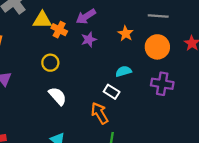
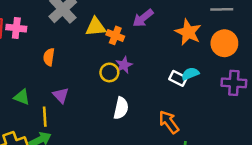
orange star: (126, 34) -> (188, 32), size x1.5
purple star: (89, 40) -> (124, 65), moved
white rectangle: (112, 92) -> (178, 78), moved
white semicircle: (58, 96) -> (121, 108), turned 60

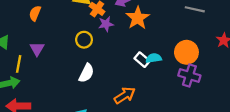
orange star: (188, 32) -> (138, 18), moved
orange circle: (224, 43) -> (186, 52), moved
purple star: (124, 65) -> (106, 24), moved
orange arrow: (169, 122) -> (125, 95), turned 80

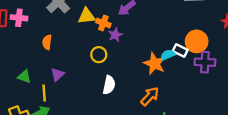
orange star: (138, 18) -> (154, 64), moved
purple triangle: (37, 49) -> (58, 75), turned 32
white rectangle: (142, 60) -> (180, 50), moved

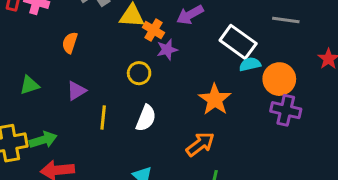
white rectangle: (180, 50) -> (238, 42), moved, size x1.6
cyan semicircle: (168, 55) -> (250, 64), moved
green triangle: (24, 76) -> (29, 85), turned -48
yellow line: (44, 93) -> (103, 117), moved

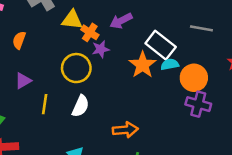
yellow circle: (139, 73) -> (76, 68), size x1.5
orange star: (215, 100) -> (143, 65), moved
orange arrow: (200, 144) -> (125, 130), turned 30

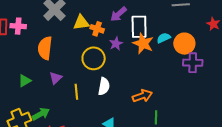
orange semicircle: (19, 40) -> (45, 48), size x1.6
white rectangle: (161, 45) -> (139, 27), moved, turned 65
purple star: (101, 49) -> (116, 44), moved

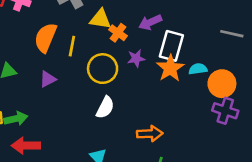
yellow line: (76, 92) -> (72, 46), moved

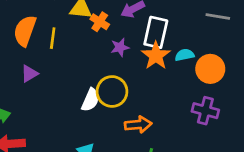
yellow circle: (103, 69) -> (112, 91), moved
purple cross: (225, 111) -> (205, 111), moved

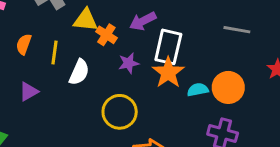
orange semicircle: (25, 31) -> (24, 44), size x0.6
cyan semicircle: (185, 55) -> (198, 90), moved
white semicircle: (91, 100) -> (79, 72), moved

